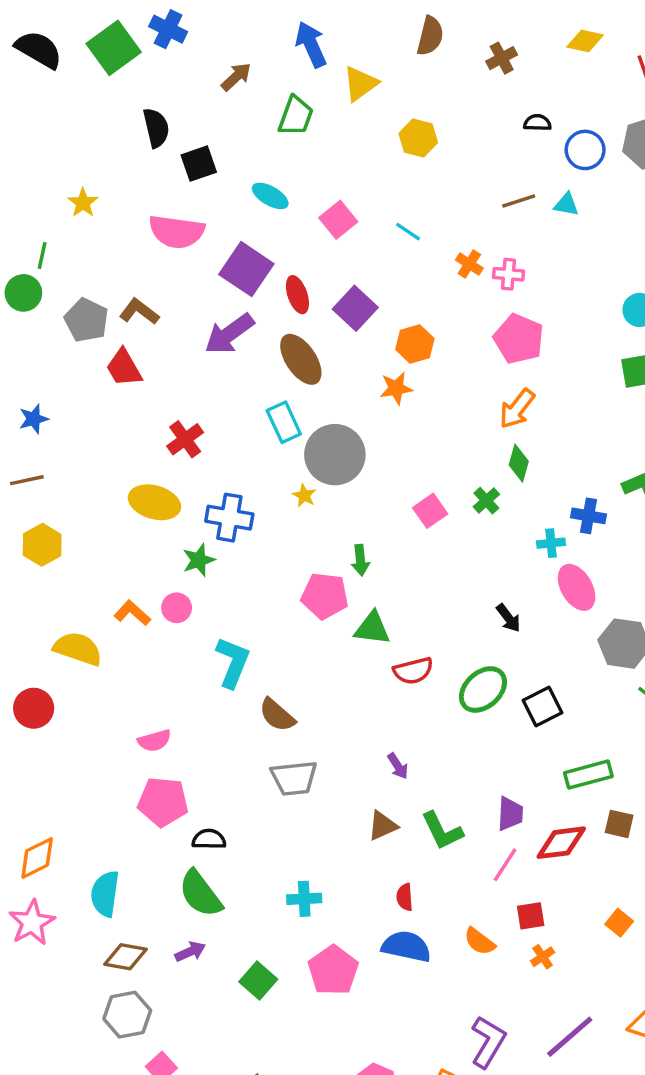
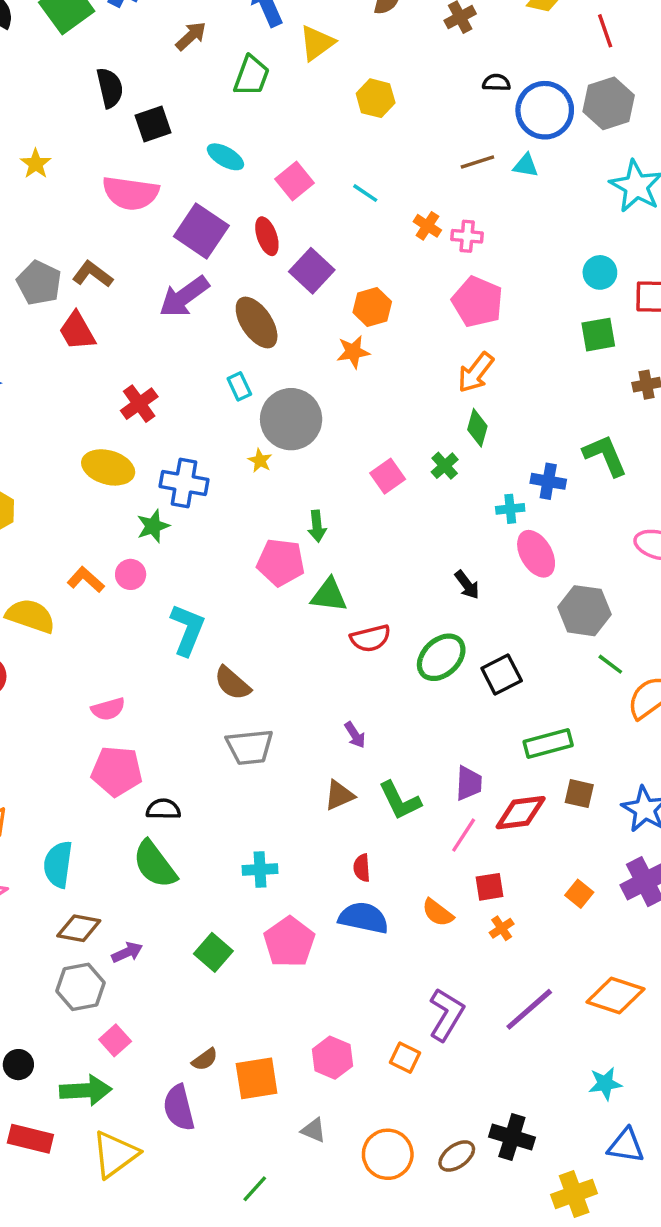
blue circle: (585, 150) -> (545, 110), size x1.4
red ellipse: (297, 295) -> (267, 236), moved
cyan rectangle: (284, 422) -> (239, 386), size x0.7
purple arrow: (190, 952) -> (127, 952), moved

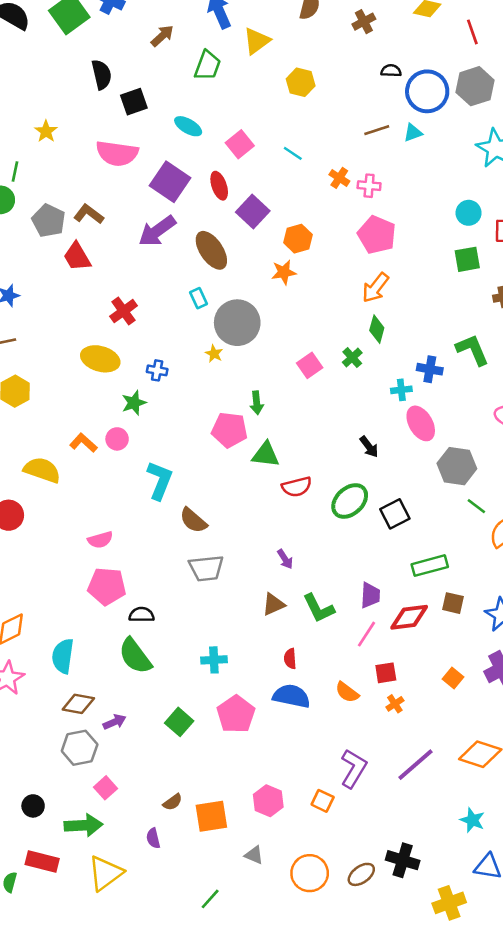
cyan triangle: (526, 165) -> (413, 133), turned -30
blue cross: (184, 483) -> (157, 370), size x0.6
cyan star: (605, 1084) -> (472, 820), turned 30
purple semicircle: (179, 1108) -> (153, 838), size x0.6

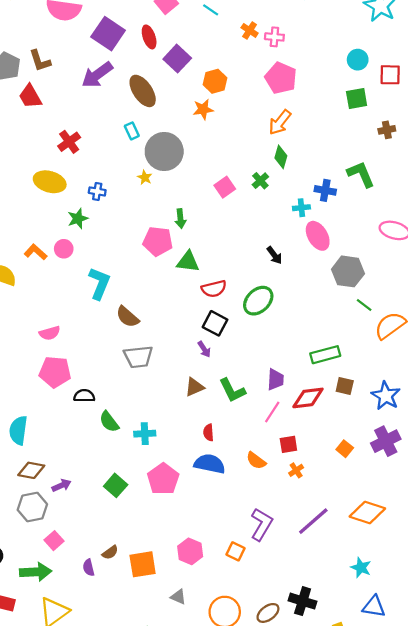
brown L-shape: (89, 214) -> (40, 61), turned -145
black square: (395, 514) -> (215, 323), moved, turned -35
green semicircle: (135, 656) -> (109, 422), moved, size x0.7
purple semicircle: (153, 838) -> (89, 568), moved

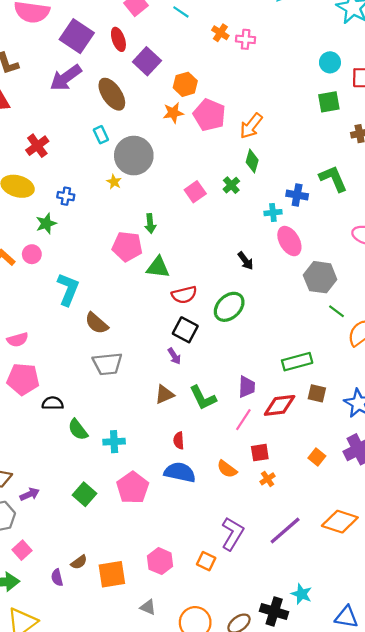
pink pentagon: (281, 78) -> (209, 115), moved
cyan star: (361, 568) -> (301, 594), moved

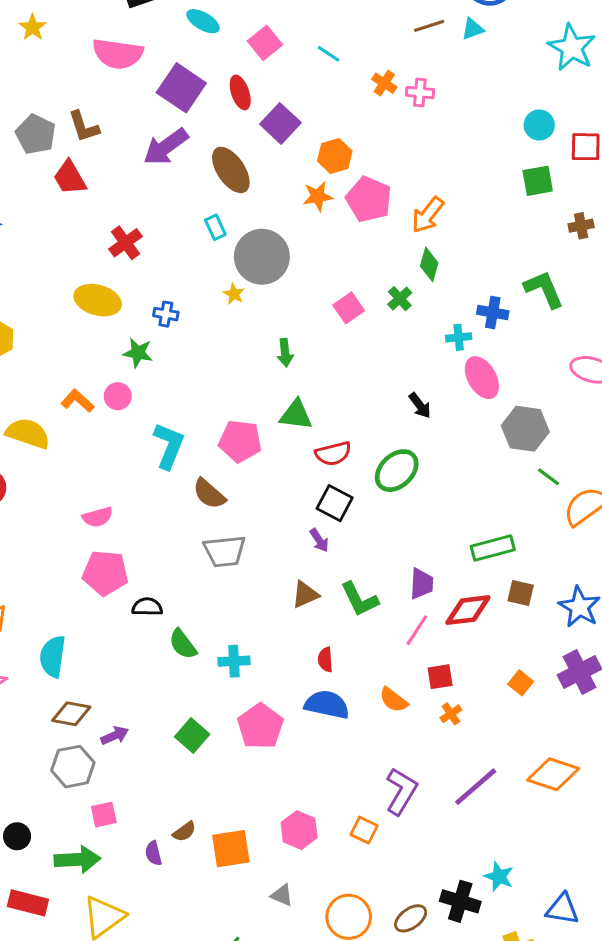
green star: (46, 224) -> (138, 353), turned 30
pink pentagon: (127, 247) -> (240, 441), moved
pink square: (22, 550) -> (104, 815), turned 30

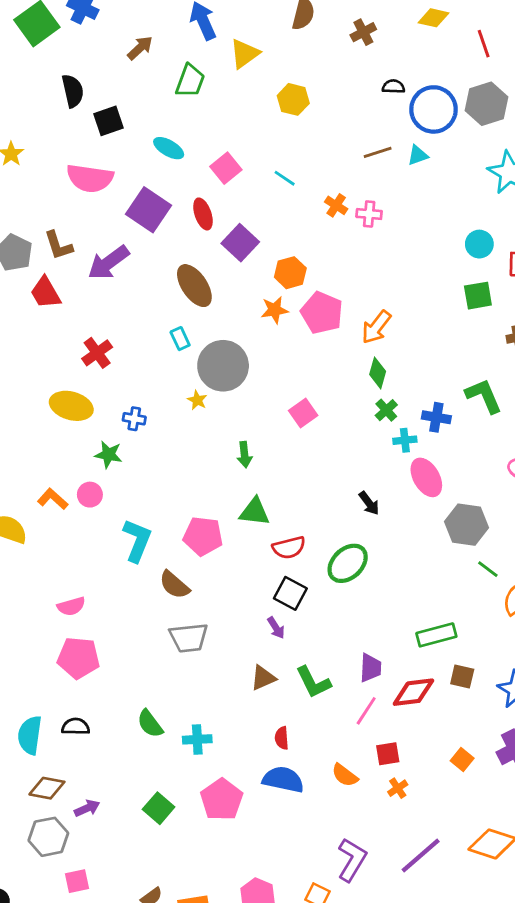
purple arrow: (166, 147) -> (108, 263), moved
green cross: (400, 299) -> (386, 410), moved
black semicircle: (147, 607) -> (76, 727), moved

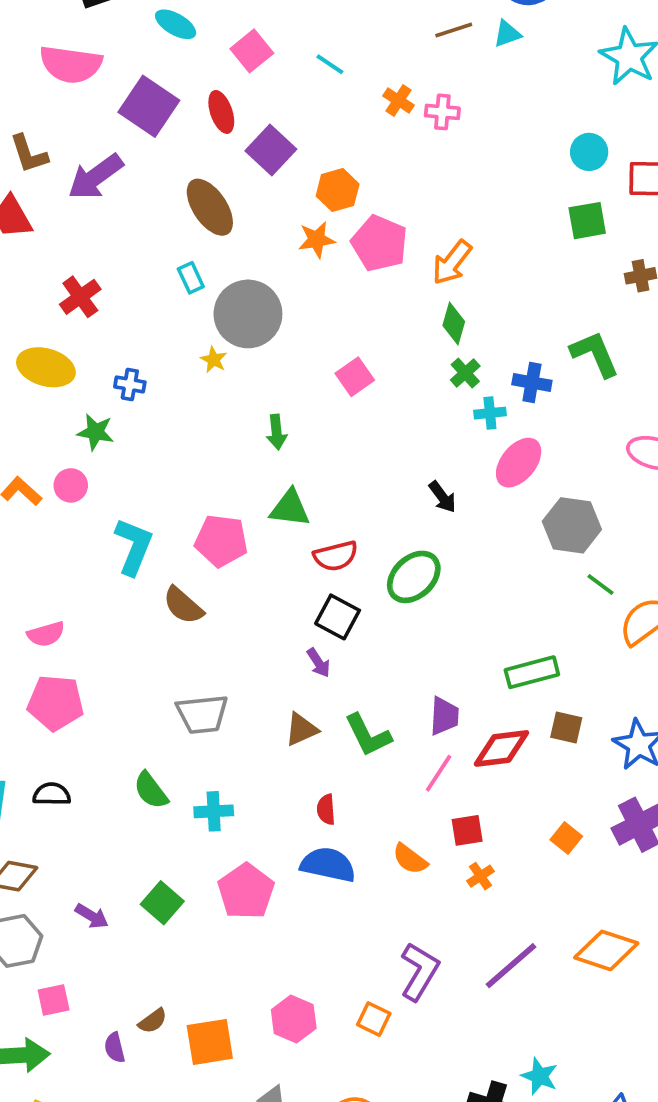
pink ellipse: (426, 477) -> (519, 463), turned 69
gray trapezoid: (189, 638) -> (202, 714), moved
purple arrow: (87, 808) -> (92, 916), moved, turned 55

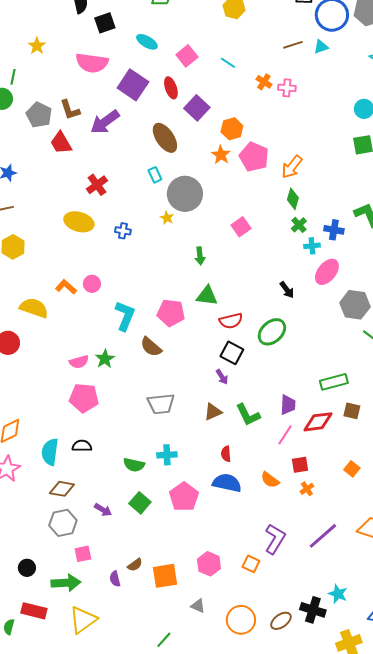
orange star: (317, 240) -> (221, 155), turned -30
green star: (96, 432) -> (105, 359), moved, turned 30
green semicircle: (151, 790) -> (134, 465), moved, turned -40

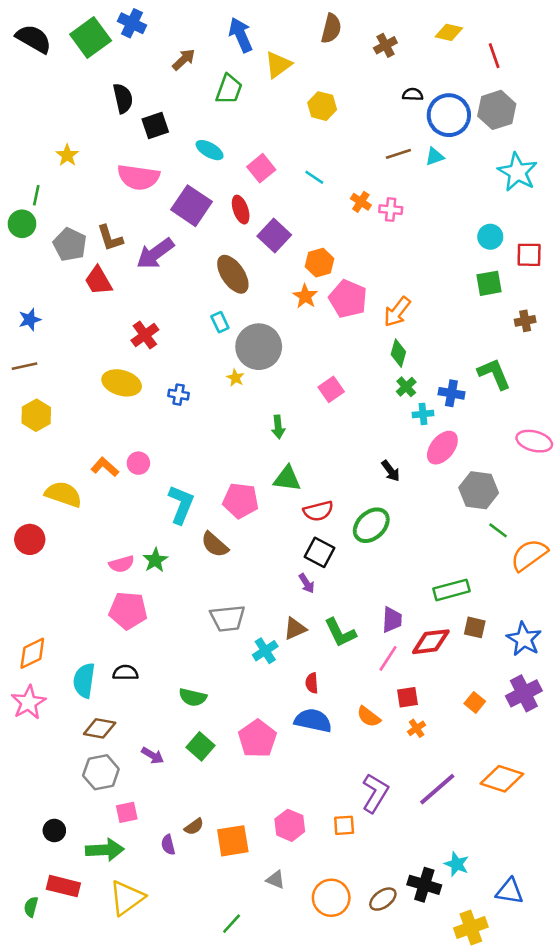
cyan cross: (167, 455) -> (265, 651), moved, turned -30
orange square: (251, 564) -> (344, 825), turned -30

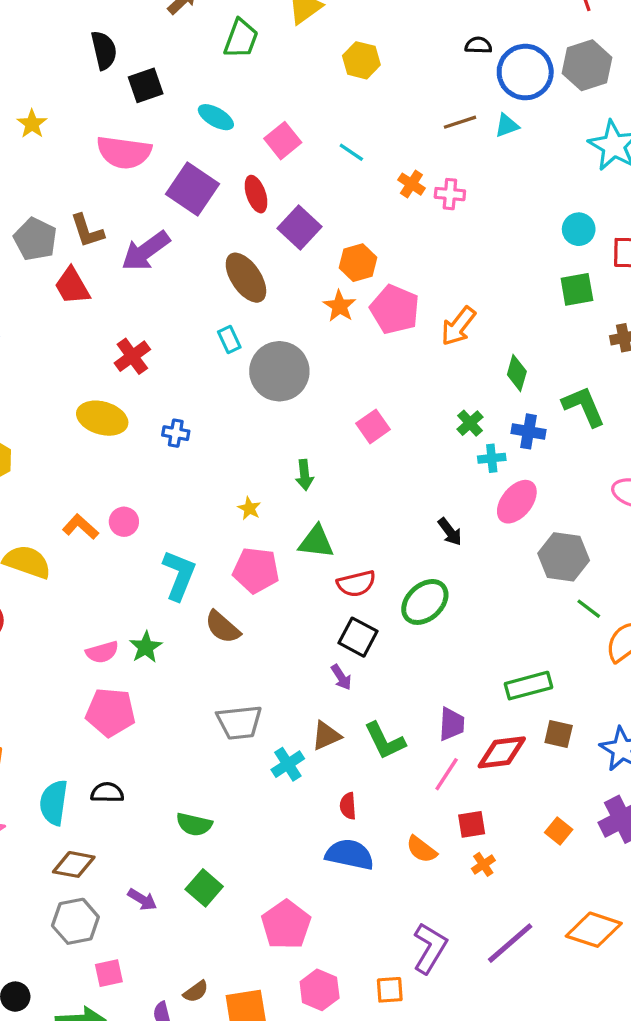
green diamond: (398, 353) -> (517, 373), moved
yellow star: (235, 378) -> (249, 508), moved
pink pentagon: (257, 739) -> (286, 925), moved

